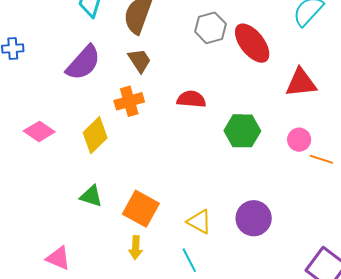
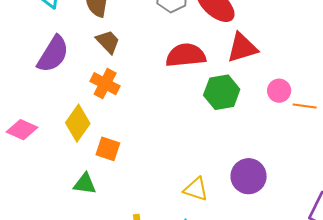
red triangle: (301, 83) -> (242, 48), moved
red semicircle: (191, 99) -> (186, 55), moved, size x1.4
orange cross: (129, 101) -> (105, 84), turned -36
orange square: (141, 209) -> (108, 149), moved, size x0.7

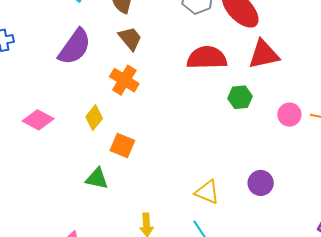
pink circle: (279, 91) -> (289, 115), moved
green hexagon: (222, 92) -> (240, 97), size x0.7
yellow diamond: (78, 123) -> (94, 118), size x0.7
purple circle: (249, 176) -> (261, 183), size x0.7

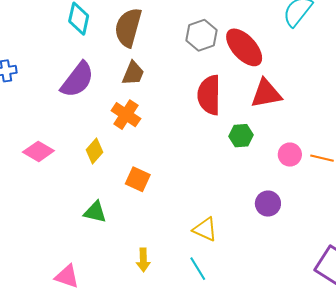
brown trapezoid: (130, 39) -> (133, 73), turned 60
red semicircle: (207, 58) -> (209, 95), turned -90
orange square: (122, 145) -> (138, 179), moved
purple circle: (261, 183) -> (268, 204), moved

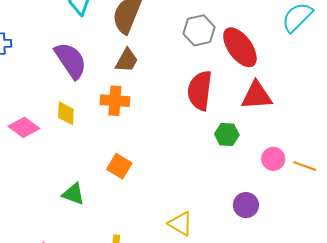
purple semicircle: (77, 80) -> (71, 60), turned -78
orange cross: (126, 115) -> (115, 101), turned -36
yellow diamond: (95, 151) -> (66, 113), moved, turned -45

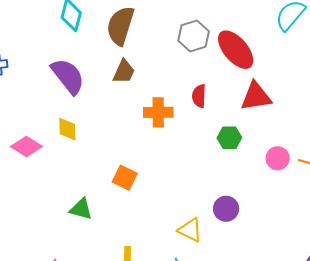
red semicircle: (200, 91) -> (199, 96), size x0.6
orange cross: (115, 101) -> (158, 112), moved
purple circle: (246, 205) -> (226, 209), moved

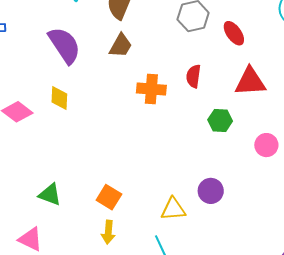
red ellipse: (236, 50) -> (234, 33), size x0.6
orange square: (125, 178) -> (109, 197), moved
green triangle: (81, 209) -> (50, 195), moved
yellow triangle: (190, 230) -> (173, 209), turned -36

